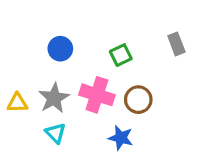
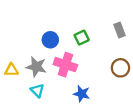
blue circle: (60, 49) -> (50, 40), moved
gray star: (54, 98) -> (36, 67), turned -30
brown circle: (138, 100) -> (120, 68), moved

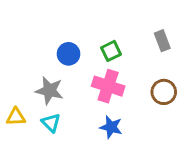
pink cross: (65, 65) -> (108, 86), moved
yellow triangle: (11, 70) -> (16, 117), moved

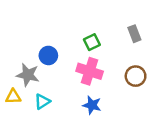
blue circle: (69, 54) -> (48, 55), moved
gray star: (49, 90) -> (28, 75), moved
cyan triangle: (51, 123) -> (42, 101), turned 42

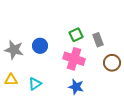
gray rectangle: (134, 34) -> (98, 40), moved
gray star: (28, 75) -> (14, 50), moved

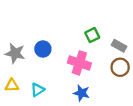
green square: (76, 35) -> (92, 35), moved
gray rectangle: (98, 40) -> (119, 46), moved, turned -40

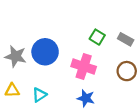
green square: (92, 35) -> (97, 37), turned -32
gray rectangle: (119, 46) -> (126, 39), moved
blue circle: (43, 49) -> (45, 52), size x1.5

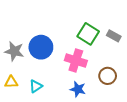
green square: (97, 37) -> (88, 34), size x1.5
brown circle: (127, 71) -> (108, 76), moved

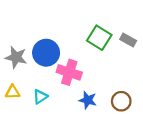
pink cross: (76, 61) -> (69, 72), moved
brown circle: (108, 76) -> (121, 101), moved

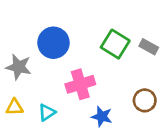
blue circle: (46, 53) -> (53, 43), moved
pink cross: (69, 72) -> (80, 84), turned -35
brown circle: (121, 101) -> (145, 100), moved

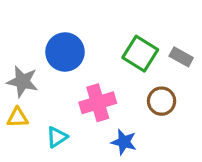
brown circle: (145, 100) -> (162, 101), moved
yellow triangle: (15, 107) -> (18, 117), moved

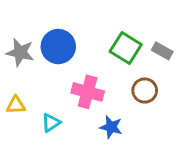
gray star: (22, 81) -> (20, 52), moved
pink cross: (98, 103) -> (88, 92), turned 32

